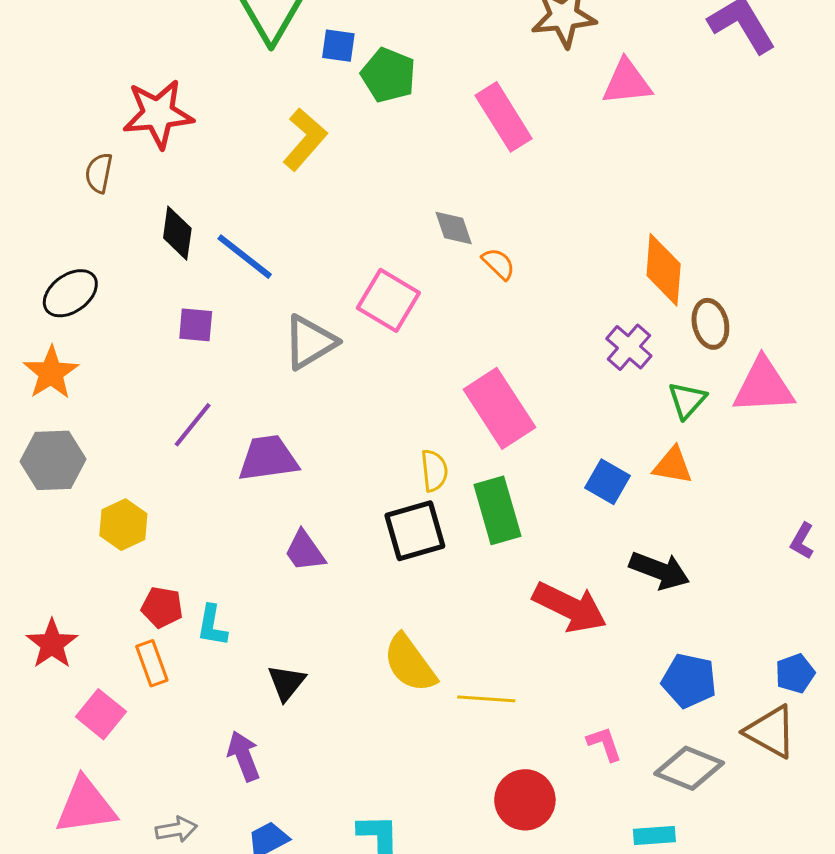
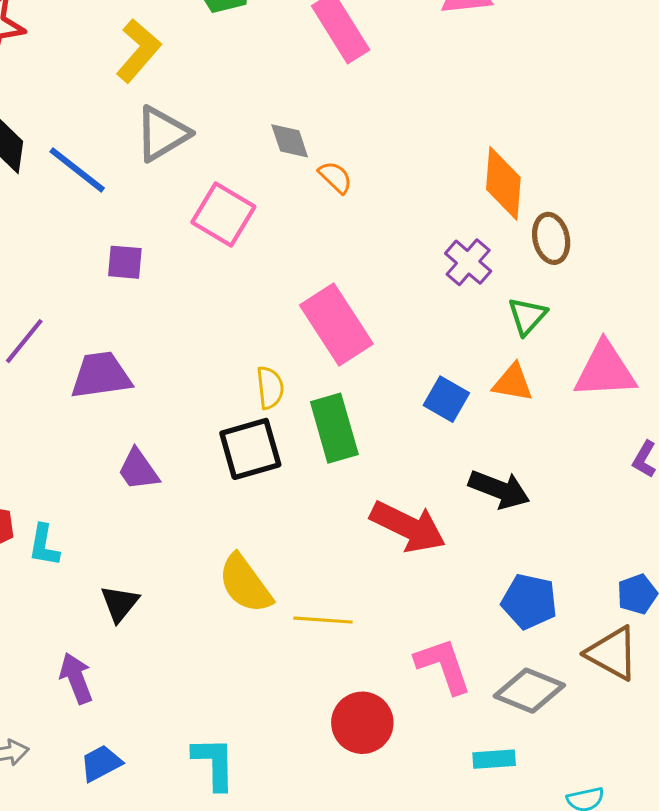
purple square: (196, 325) -> (125, 262), moved
gray triangle: (310, 342) -> (162, 134), moved
pink triangle: (763, 386) -> (605, 370), moved
pink L-shape: (604, 744) -> (443, 666), size x1.6

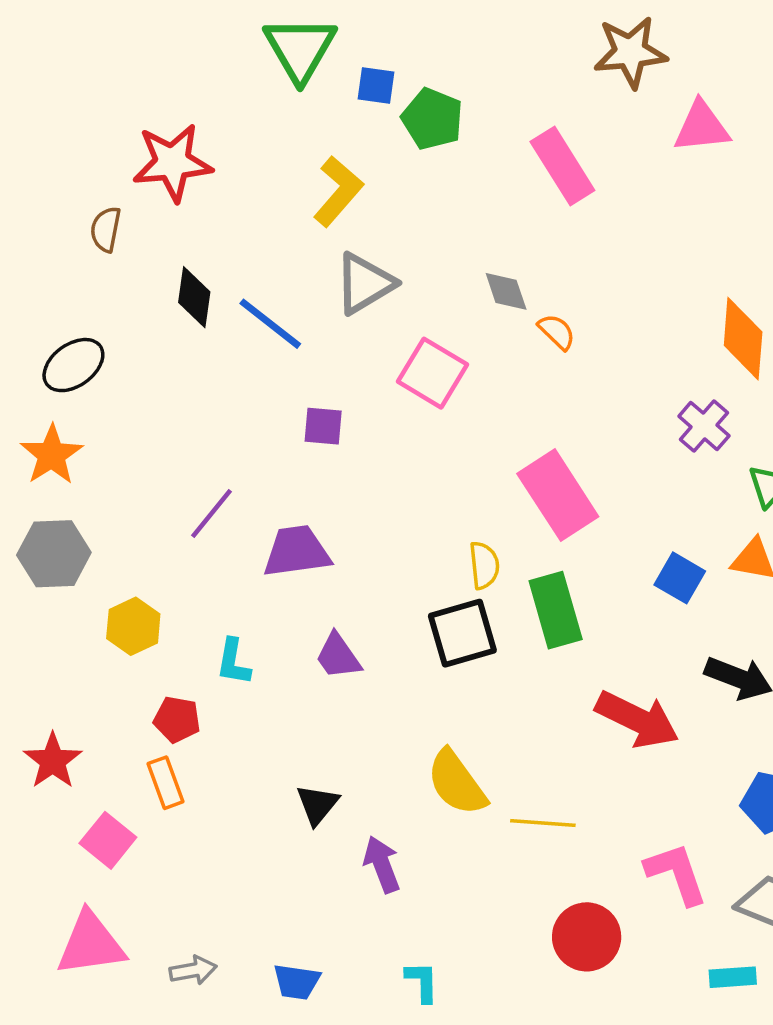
cyan L-shape: (44, 545) -> (233, 662), moved
purple arrow: (76, 678) -> (382, 864), moved
blue trapezoid: (101, 763) -> (297, 982), turned -144
cyan L-shape: (214, 763) -> (422, 982), size x0.7

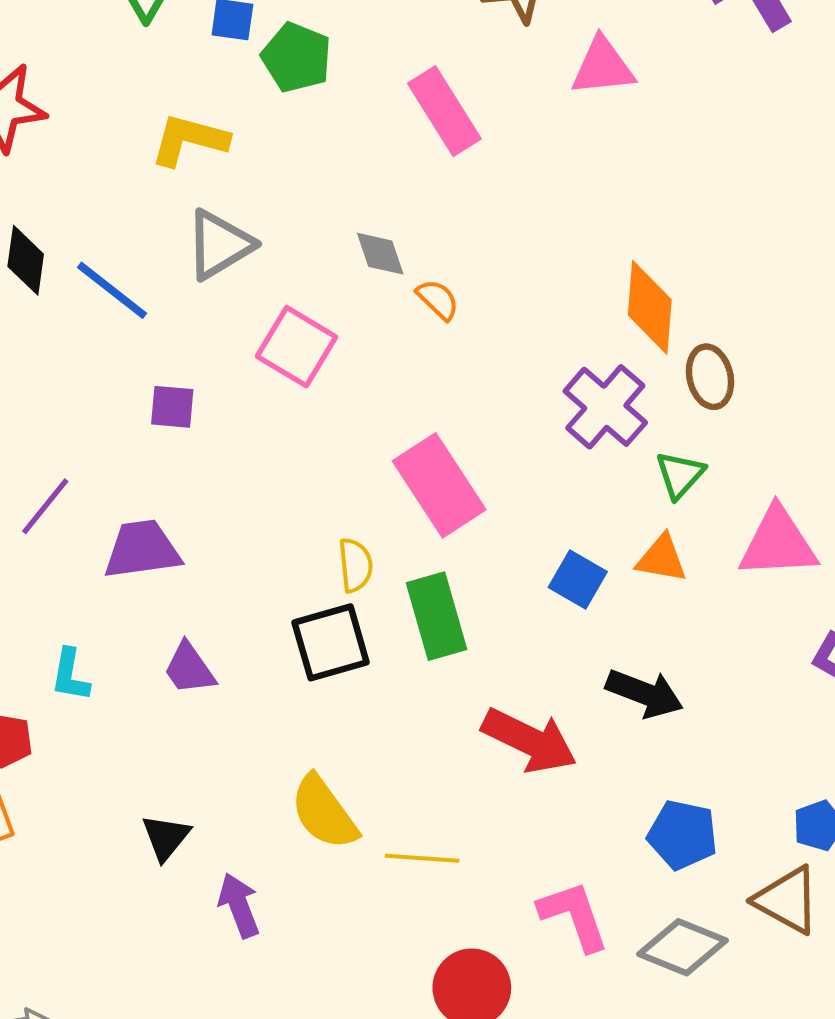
yellow L-shape: (338, 191) -> (189, 140), turned -116
purple cross: (704, 426) -> (605, 407), size x1.4

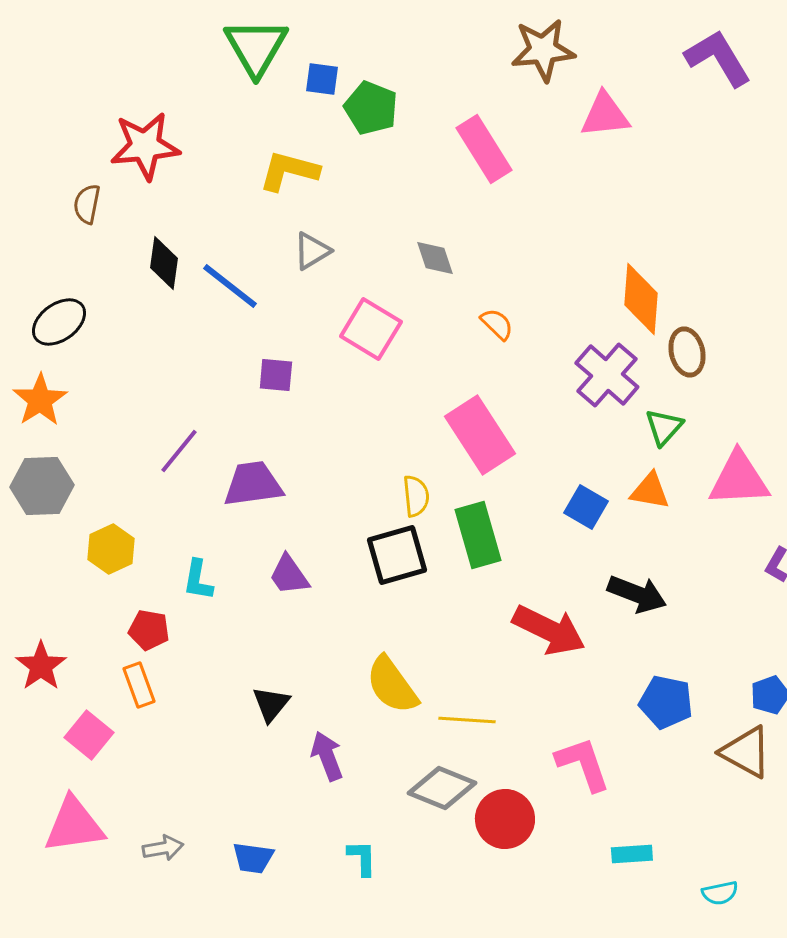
gray triangle: (219, 245) -> (312, 251), size x0.7
orange semicircle: (438, 300) -> (497, 324), moved
gray diamond: (682, 947) -> (442, 788), moved

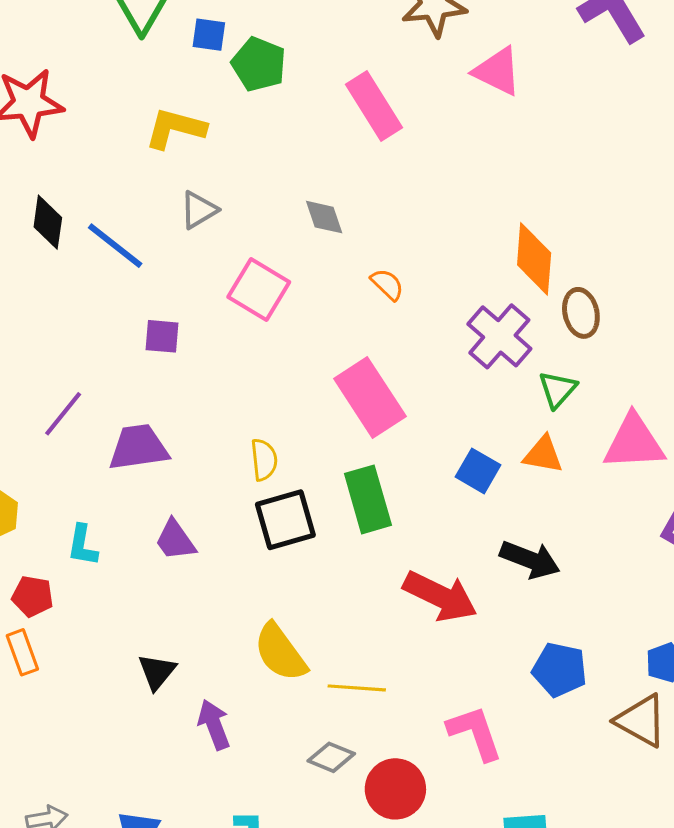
pink triangle: (605, 115) -> (497, 71), turned 32
yellow semicircle: (416, 496) -> (264, 460), moved
gray diamond: (442, 788) -> (331, 757), size x0.7

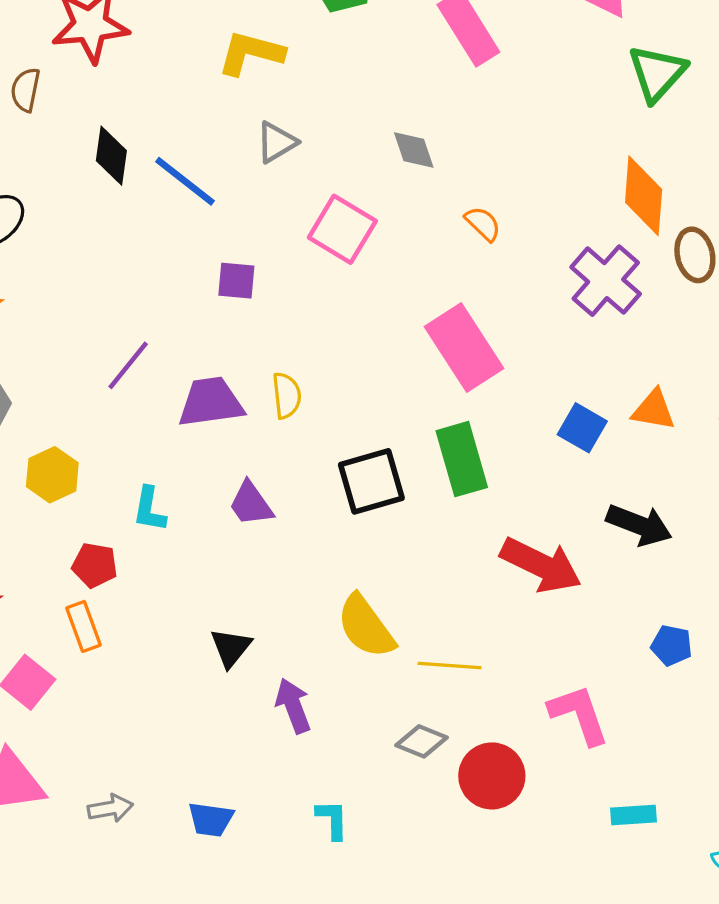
green triangle: (557, 389) -> (657, 73), moved, size x1.4
yellow semicircle: (264, 460) -> (287, 396), moved
blue pentagon: (560, 670) -> (671, 645), size x0.7

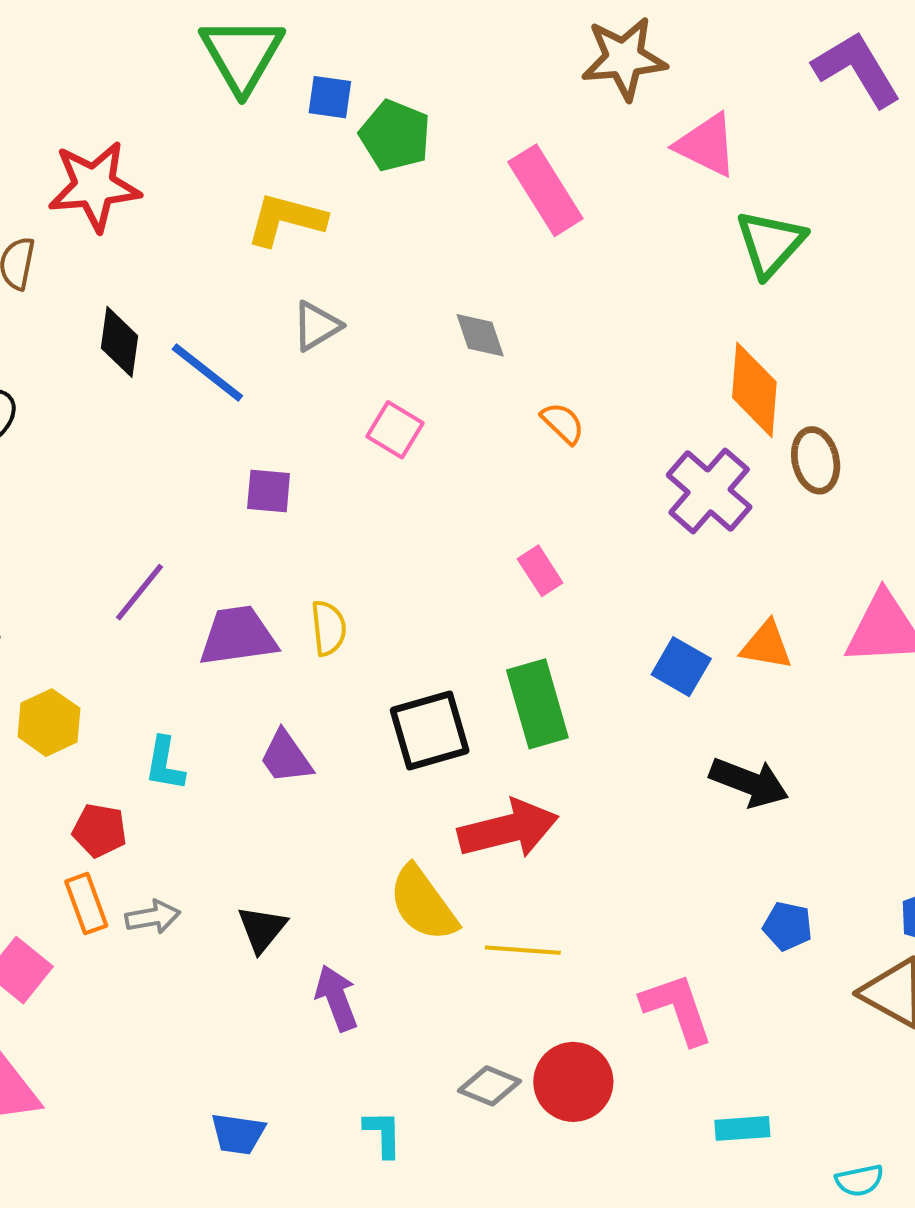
pink square: (342, 229) -> (395, 430), size x0.7
pink rectangle: (464, 348) -> (540, 571), size x0.5
red arrow: (541, 565) -> (508, 829), moved, turned -40
gray diamond: (422, 741) -> (490, 1086), moved
gray arrow: (110, 808) -> (153, 917), moved

